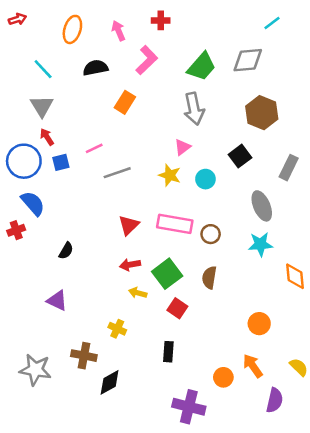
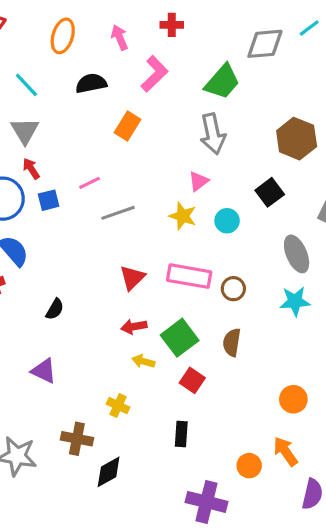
gray diamond: (248, 60) -> (265, 44), moved

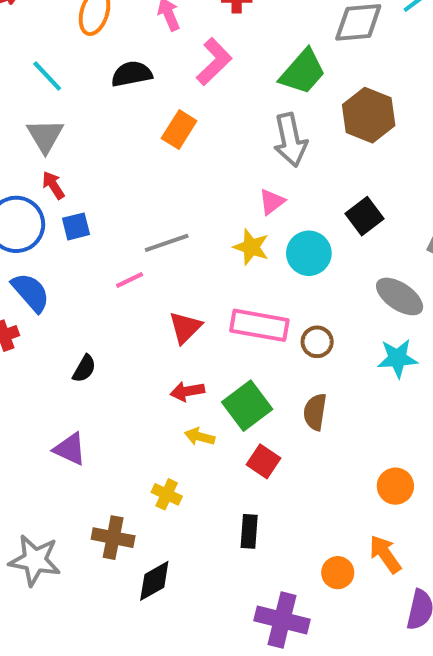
brown hexagon: (297, 139) -> (369, 115), moved
pink line: (90, 183) -> (130, 280), moved
cyan circle: (227, 221) -> (309, 253), size x1.4
gray ellipse: (297, 254) -> (400, 296), turned -33

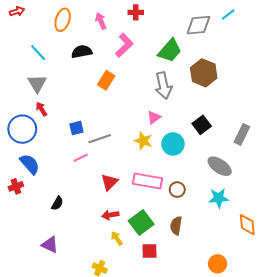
blue square: (76, 226) -> (76, 128), moved
yellow arrow: (200, 437) -> (117, 238), turned 40
red square: (264, 461) -> (150, 251), turned -35

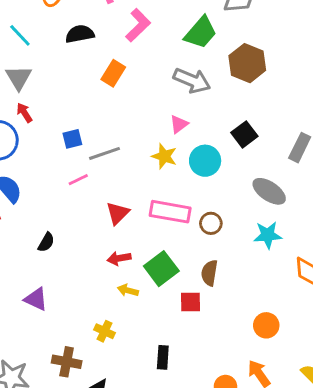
gray arrow: (163, 86) -> (192, 81), turned -55
yellow arrow: (117, 238) -> (128, 290), turned -40
red square: (150, 251) -> (190, 302), moved

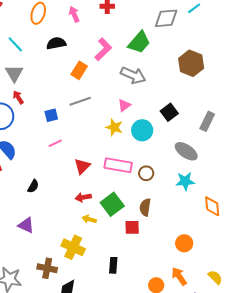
pink L-shape: (138, 25) -> (103, 49), moved
brown hexagon: (247, 63) -> (191, 63), moved
gray line: (104, 153) -> (80, 101), moved
yellow cross: (104, 331) -> (73, 247), size x1.6

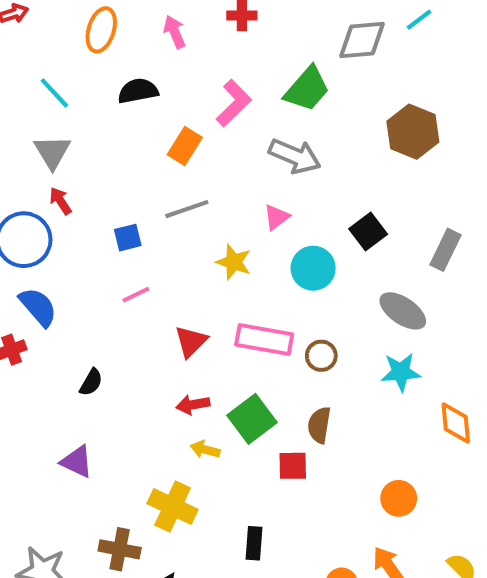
yellow star: (114, 127) -> (234, 262), moved

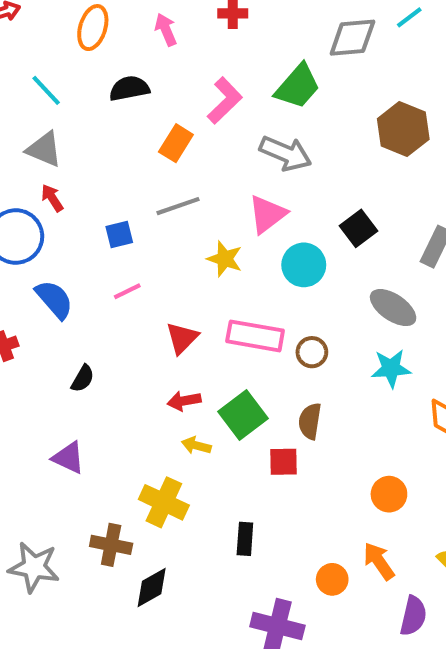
gray triangle: (52, 152) -> (44, 149), turned -36
pink triangle: (276, 217) -> (267, 214), size x1.5
blue semicircle: (38, 307) -> (54, 299), moved

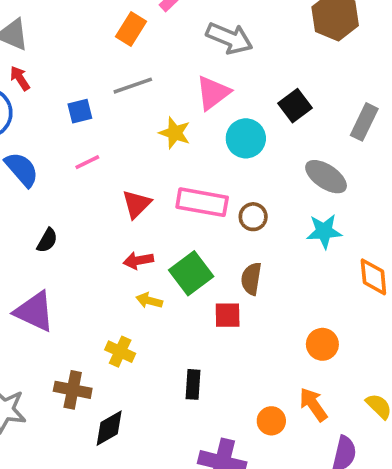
purple triangle: (68, 458) -> (34, 311), size x1.4
yellow cross: (164, 502) -> (120, 352), size x0.7

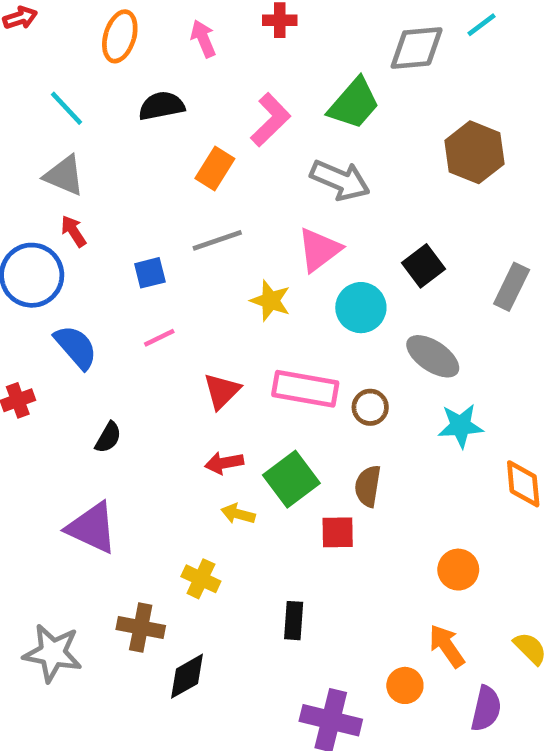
gray ellipse: (326, 177) -> (433, 356), moved
orange circle: (271, 421) -> (405, 685), moved

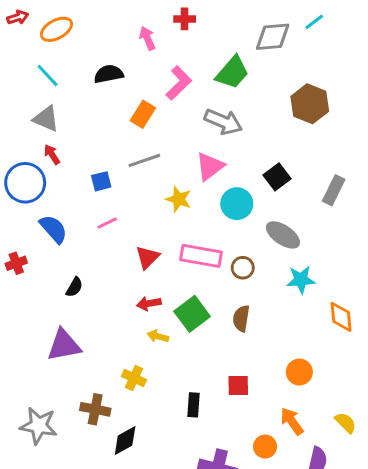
orange ellipse: (120, 36) -> (56, 29), moved, turned 44
pink arrow: (203, 39) -> (147, 38), moved
purple triangle: (92, 528) -> (64, 345), turned -36
red square: (338, 532) -> (238, 385), moved

